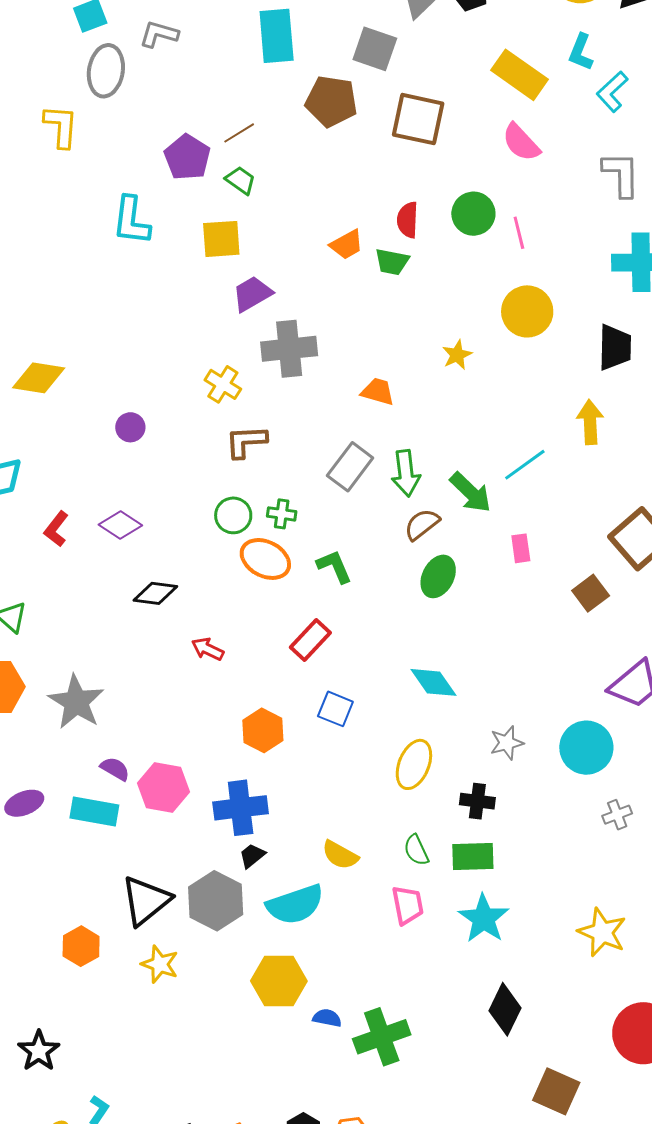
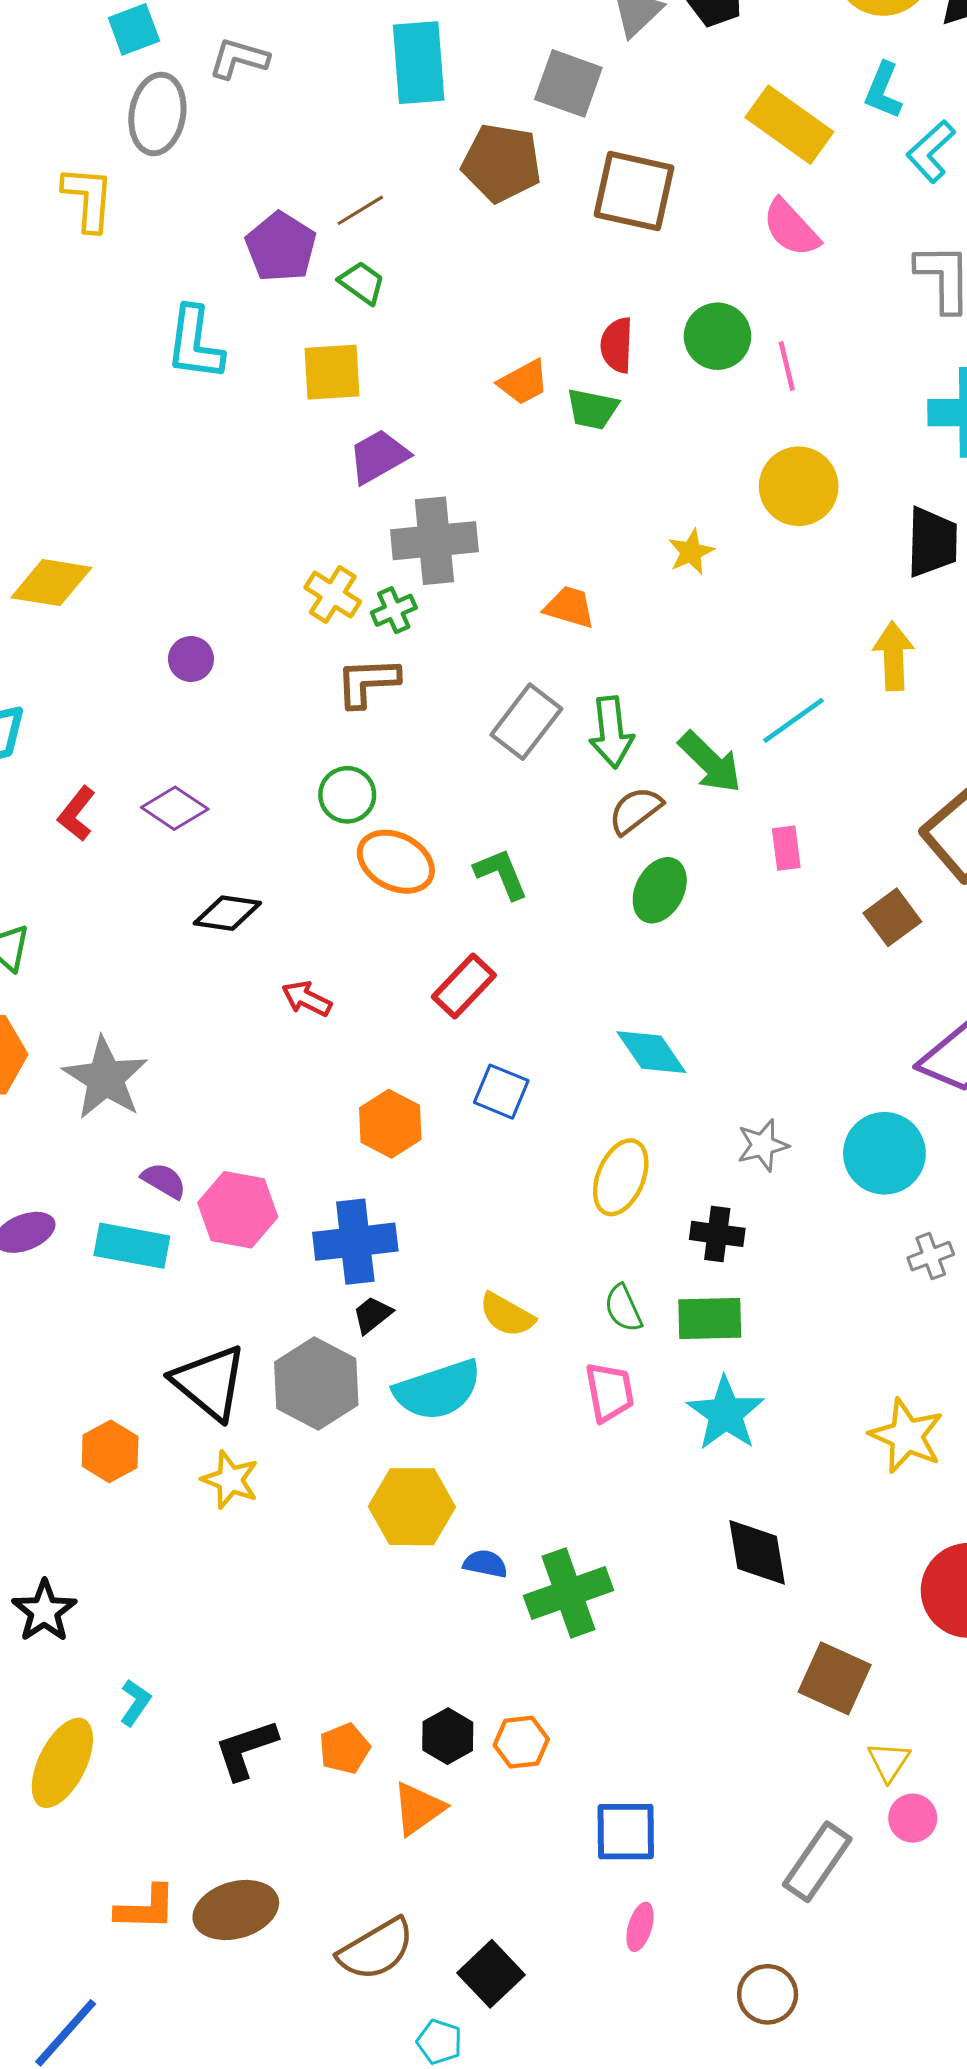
green cross: (282, 514) -> (394, 610), moved, turned -32
black triangle: (146, 901) -> (209, 1382), turned -42
black diamond: (505, 1009) -> (757, 1552), turned -36

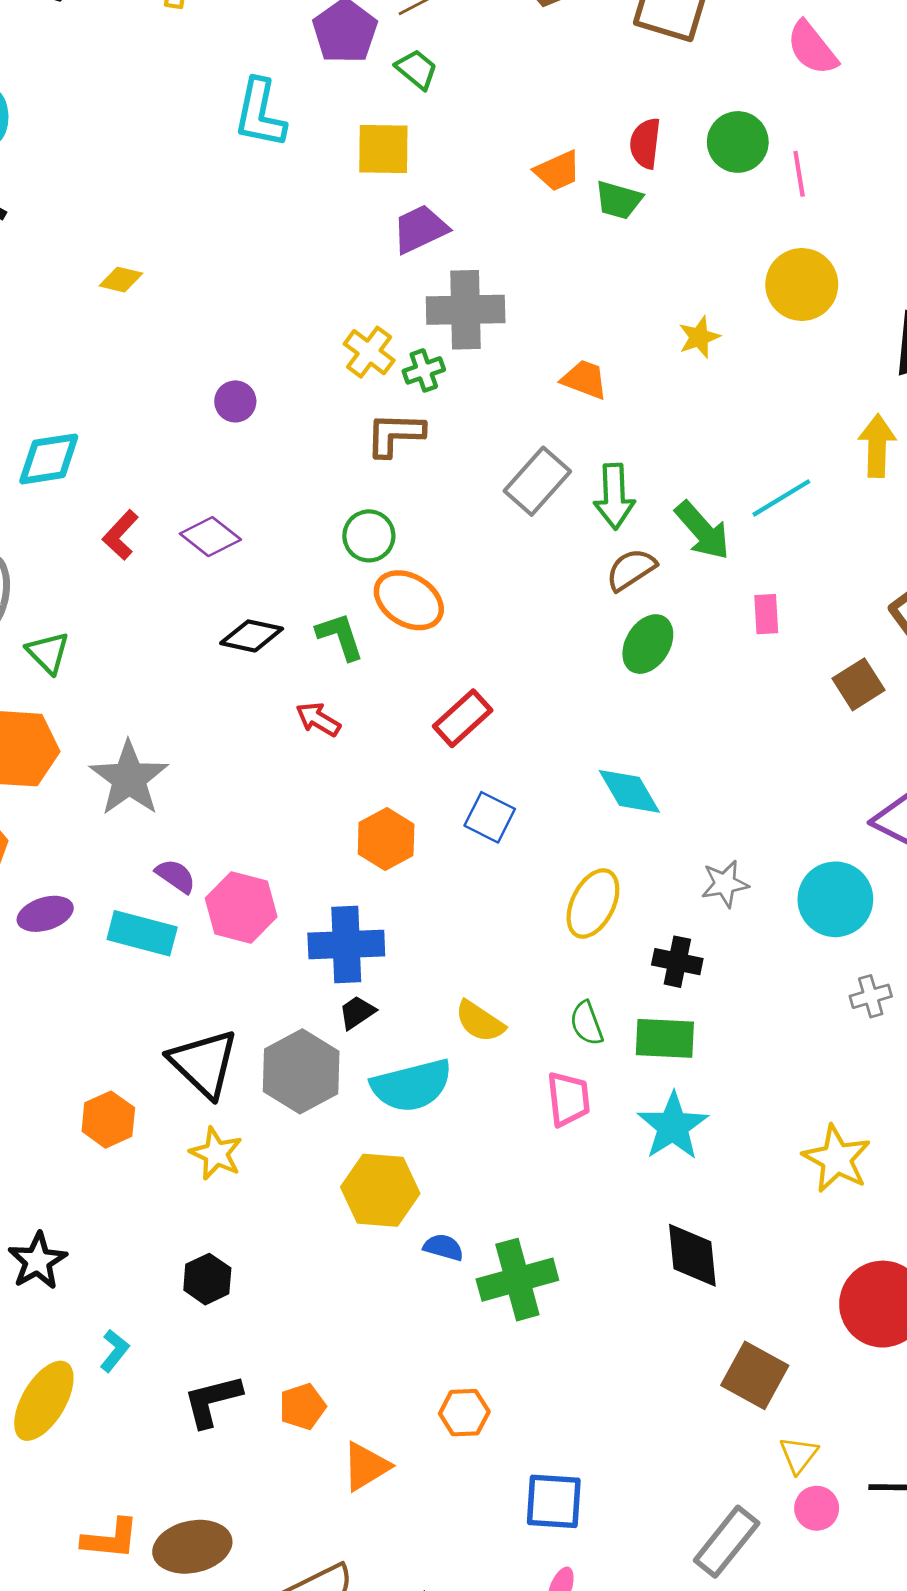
yellow diamond: (51, 583) -> (121, 280), moved, size x0.6
green L-shape: (501, 874) -> (340, 636), moved
black hexagon: (448, 1736) -> (207, 1279), moved

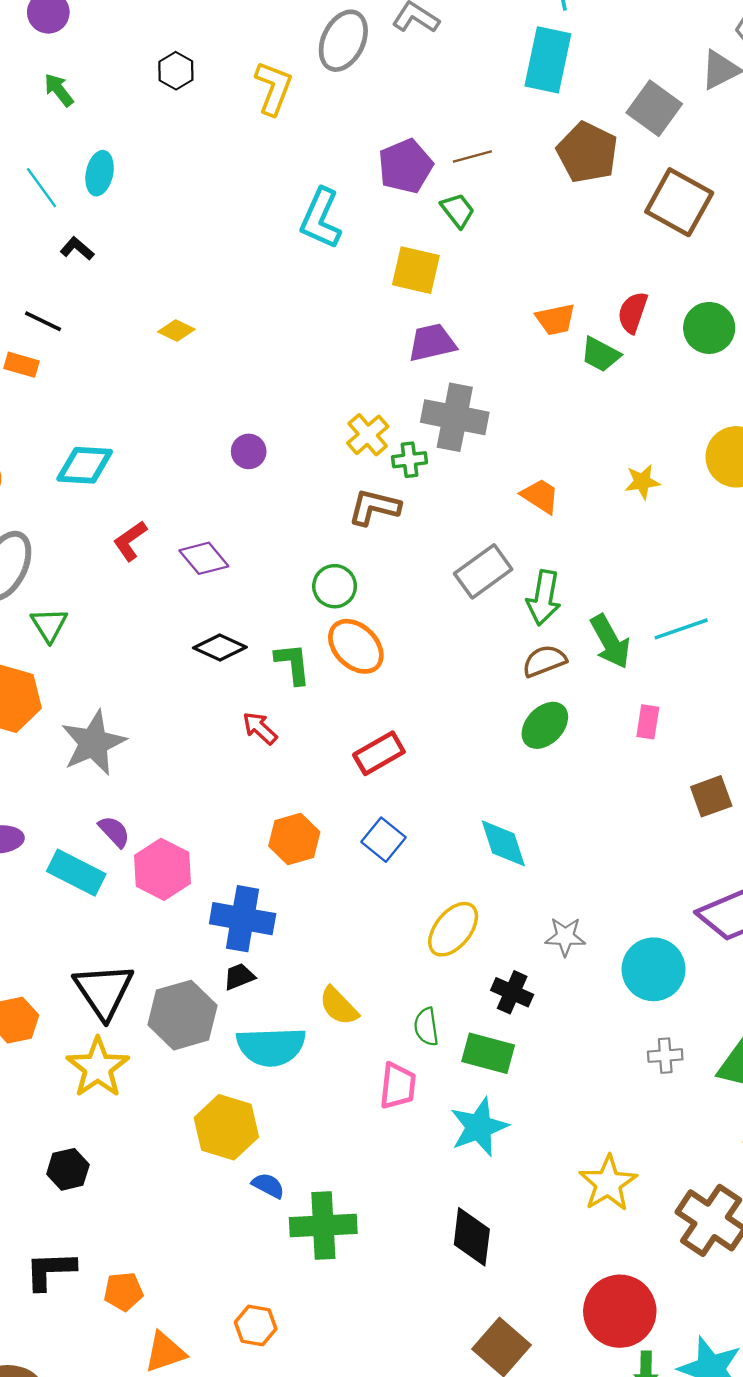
yellow star: (216, 1154) -> (98, 1067), size x1.4

